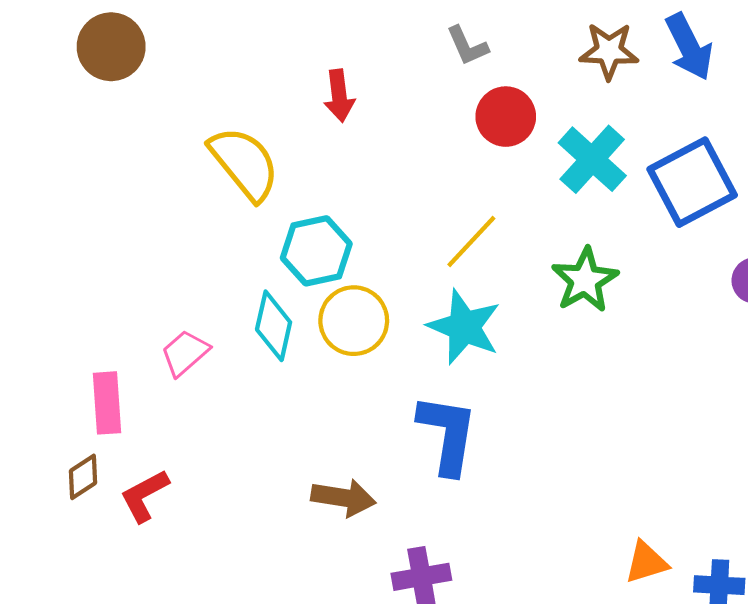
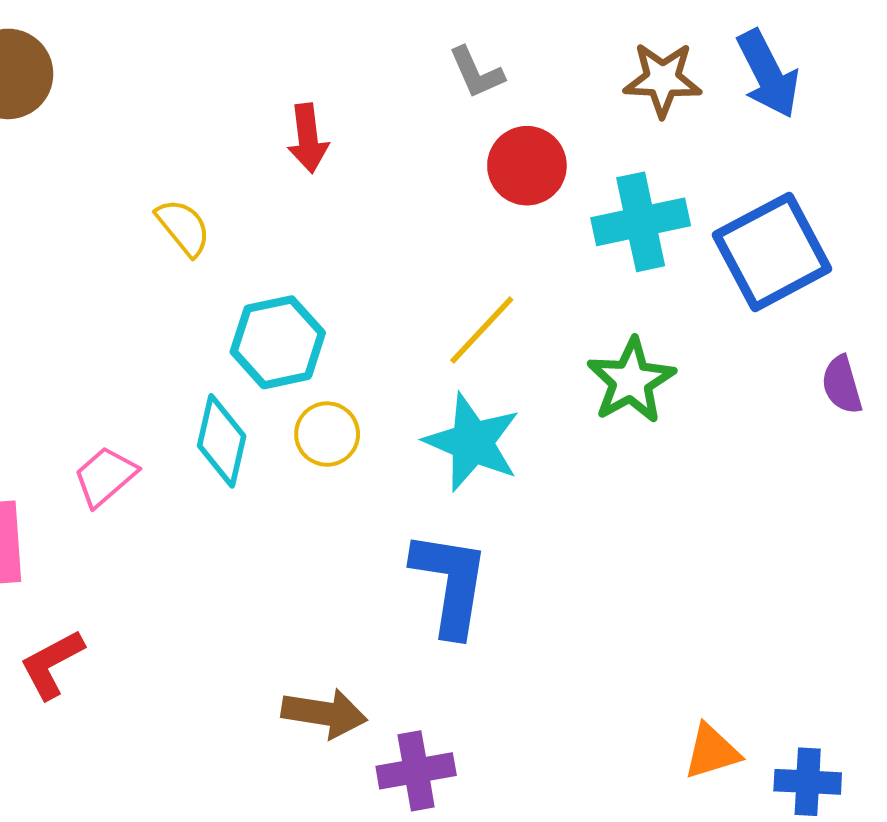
cyan cross: (592, 159) -> (641, 222), turned 36
yellow semicircle: (244, 163) -> (183, 227), size x0.6
yellow circle: (354, 321) -> (327, 434), size x0.7
brown arrow: (343, 498) -> (324, 713), moved

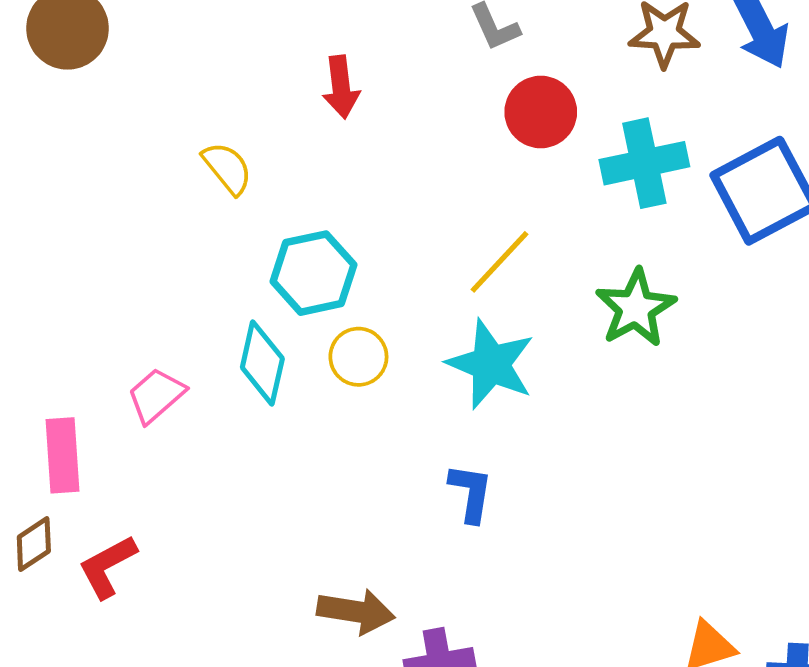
blue L-shape: (450, 583) -> (471, 493), size x0.6

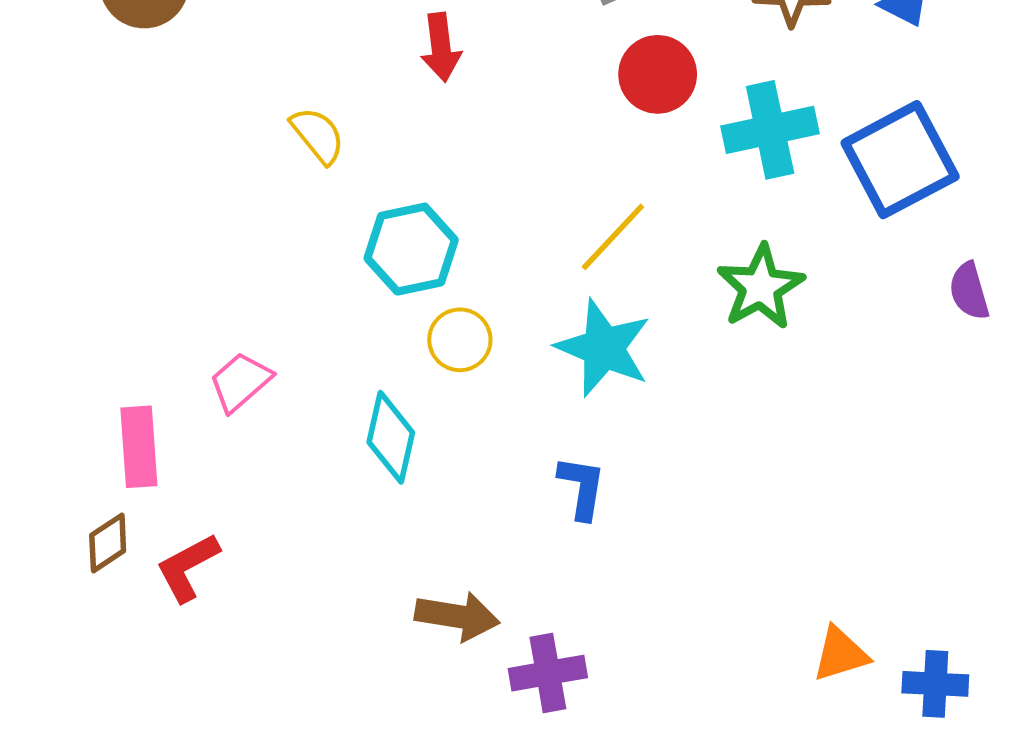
cyan diamond: (262, 363) -> (391, 437), moved

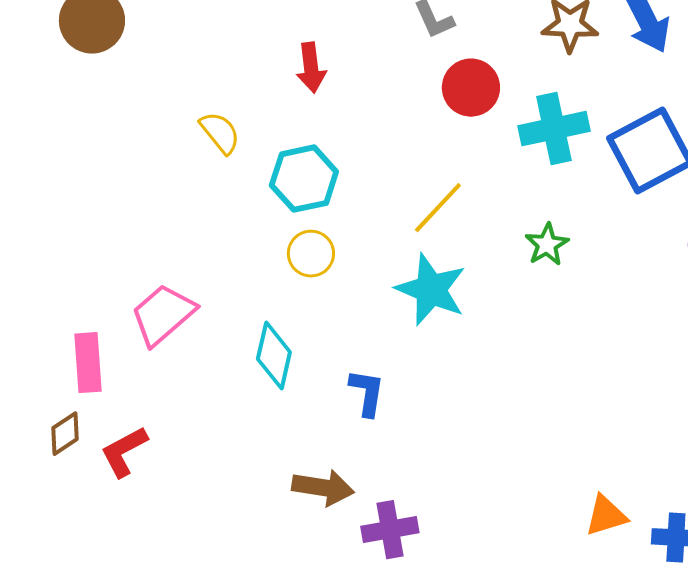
cyan hexagon: (411, 249) -> (304, 179), moved
green star: (761, 287) -> (547, 245), size x0.7
yellow circle: (460, 340) -> (311, 254), moved
pink trapezoid: (240, 382) -> (163, 315), size x1.4
blue L-shape: (582, 487) -> (367, 393), moved

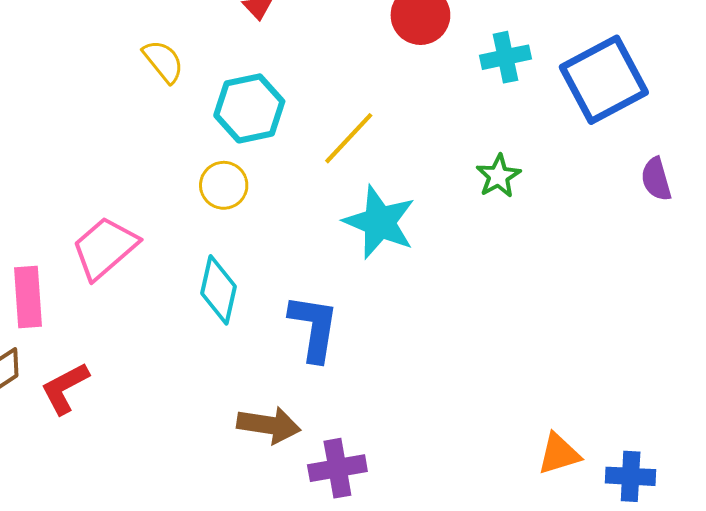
cyan cross: (554, 129) -> (506, 57), size x0.7
yellow line: (438, 208) -> (349, 138), moved
yellow circle: (311, 254) -> (224, 185), moved
blue L-shape: (367, 393) -> (314, 328), size x1.4

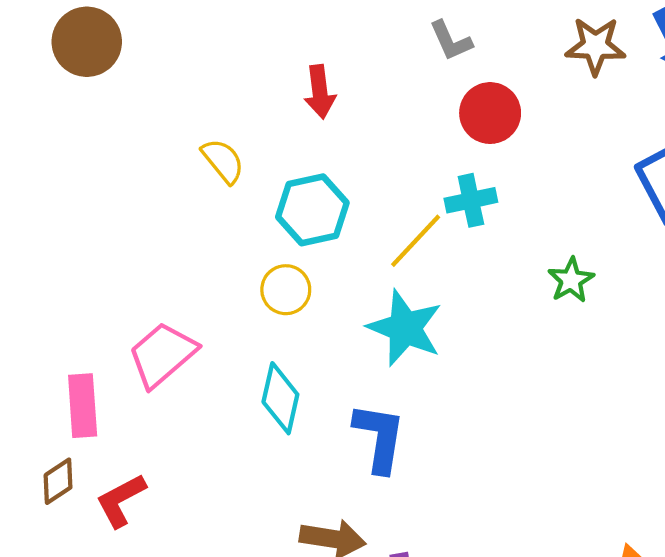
cyan cross: (506, 57) -> (471, 200), moved
cyan star: (379, 222) -> (405, 328), moved

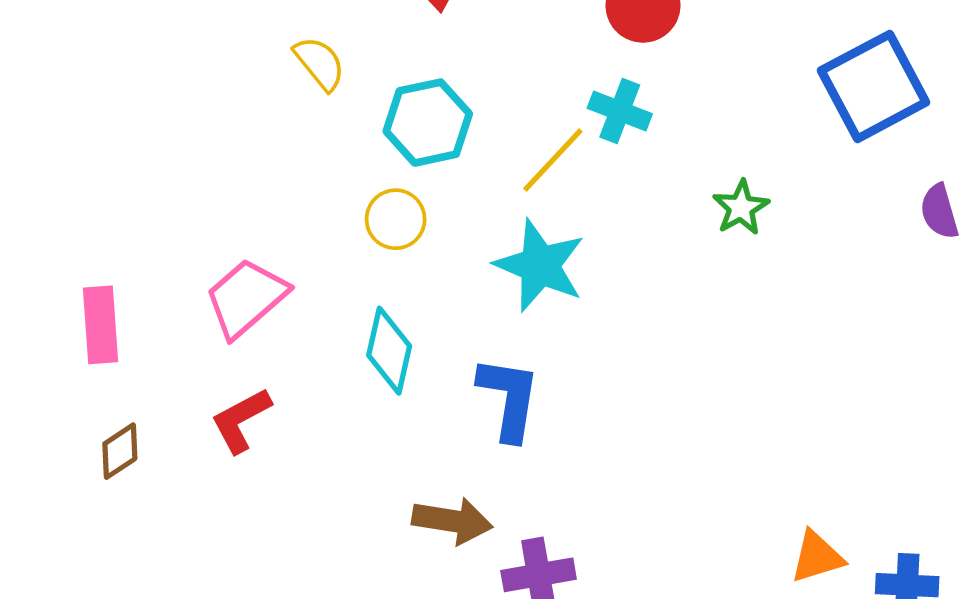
cyan cross: (471, 200) -> (620, 111), turned 33
pink rectangle: (83, 406) -> (101, 325), moved
red L-shape: (121, 500) -> (241, 420), moved

